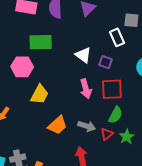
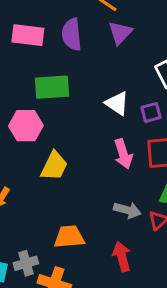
purple square: (106, 62) -> (151, 112), turned -32
orange trapezoid: (58, 125) -> (69, 237), moved, turned -140

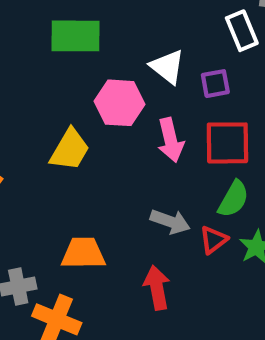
pink hexagon: (26, 126) -> (119, 103), moved

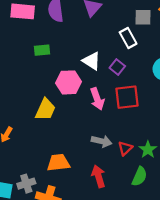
green rectangle: (76, 36) -> (42, 50), size x0.6
purple square: (215, 84) -> (117, 67), turned -35
green semicircle: (233, 199) -> (139, 176), moved

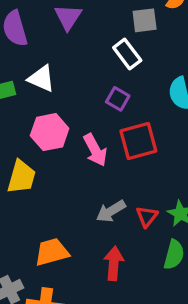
white triangle: (91, 61) -> (41, 79), moved
gray arrow: (102, 141) -> (111, 211), turned 144
red arrow: (98, 176) -> (114, 263), turned 30

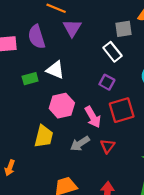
gray arrow: (111, 211) -> (80, 144), moved
red triangle: (147, 216) -> (108, 146), moved

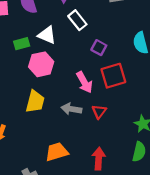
white rectangle: (113, 52) -> (77, 20), moved
pink hexagon: (62, 106) -> (41, 64), moved
gray arrow: (80, 144) -> (71, 109), turned 42

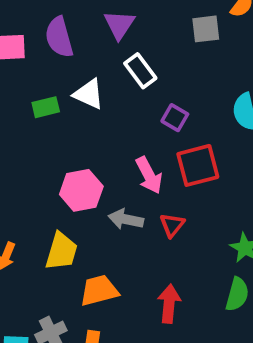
pink hexagon: (41, 64) -> (81, 190), moved
yellow trapezoid: (35, 102) -> (61, 251), moved

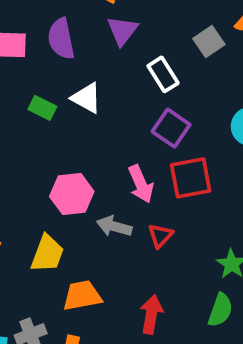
gray square: (206, 29) -> (209, 41), turned -32
white rectangle: (140, 71) -> (163, 74), moved
green rectangle: (46, 107) -> (42, 108), turned 36
purple square: (175, 118) -> (171, 128), size x1.4

